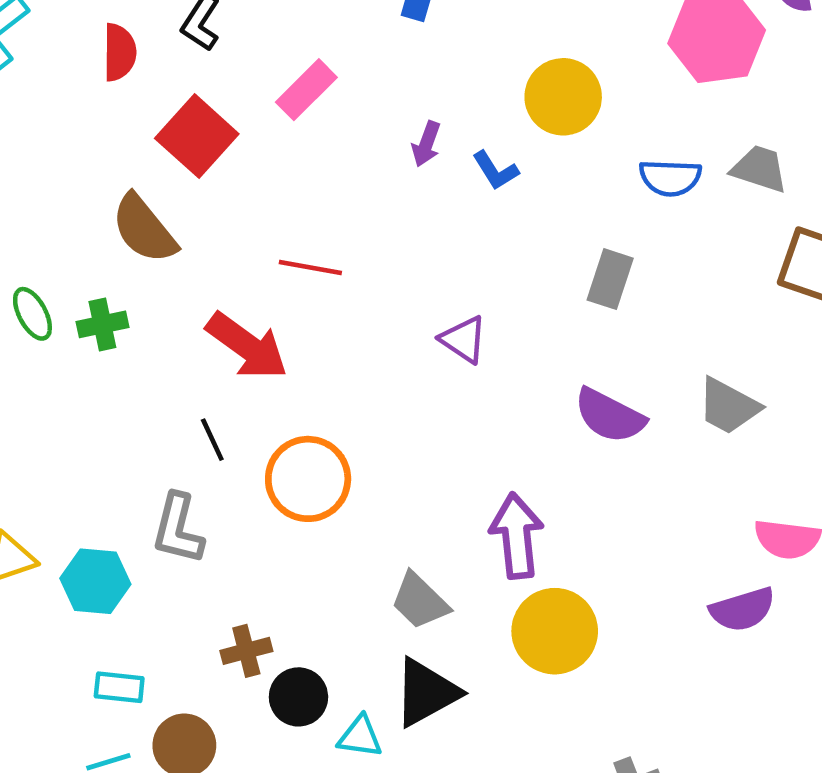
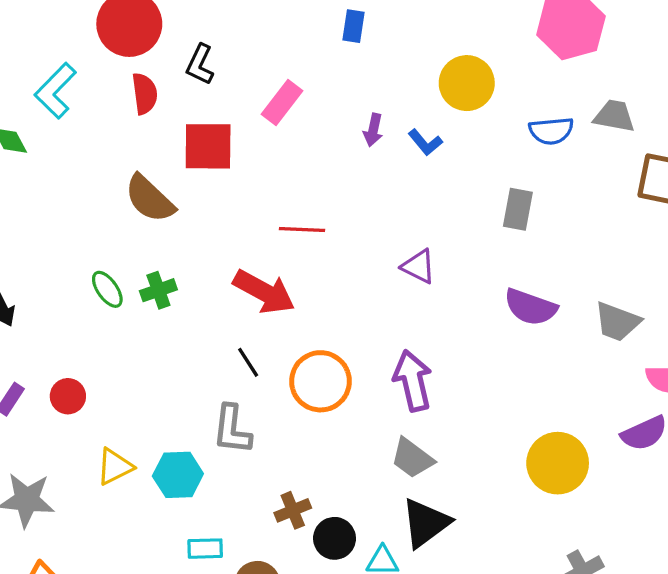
red square: (197, 136) -> (208, 146), turned -34
brown semicircle: (144, 229) -> (150, 199), moved
gray trapezoid: (728, 406) -> (617, 322), moved
purple arrow: (517, 536) -> (413, 381), moved
yellow circle: (555, 631) -> (558, 463), moved

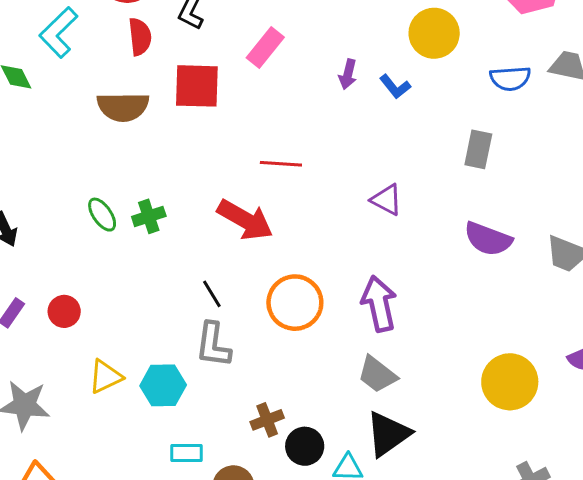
brown semicircle: (150, 199) -> (123, 107), moved, turned -45
black line: (248, 362) -> (212, 294), moved

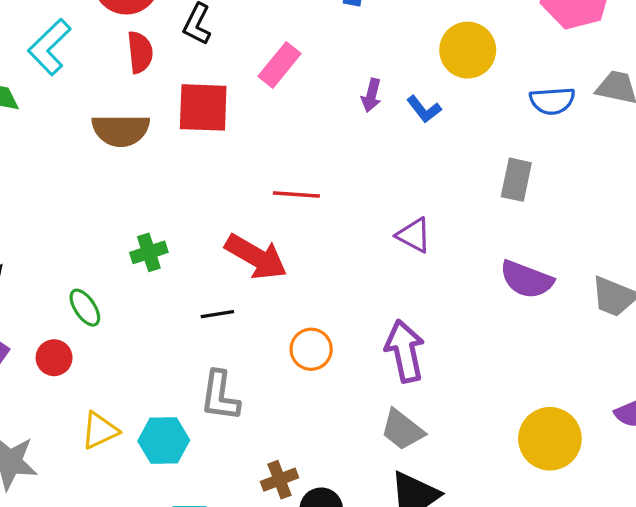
green ellipse: (102, 215) -> (85, 308), moved
black line: (212, 294) -> (217, 314), moved, turned -68
orange circle: (295, 303) -> (311, 349), size x0.7

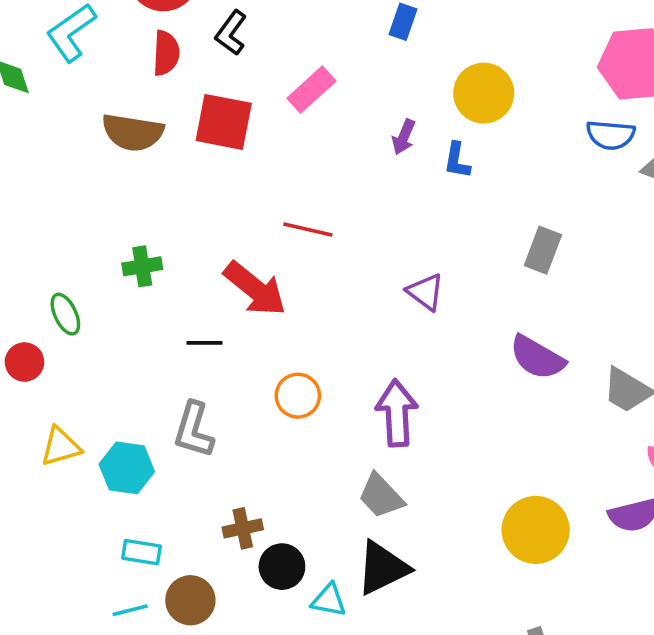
yellow circle: (468, 50) -> (484, 93), moved
blue semicircle: (552, 101) -> (611, 135), moved
blue L-shape: (424, 109) -> (457, 160), turned 39

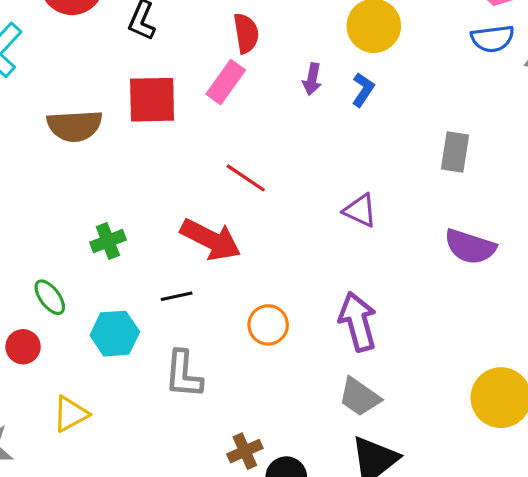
red semicircle: (166, 53) -> (246, 33), moved
pink rectangle: (311, 90) -> (226, 82), moved
blue L-shape: (457, 160) -> (363, 90), turned -144
red line: (308, 230) -> (246, 178), turned 33
cyan hexagon: (127, 468) -> (115, 334), moved

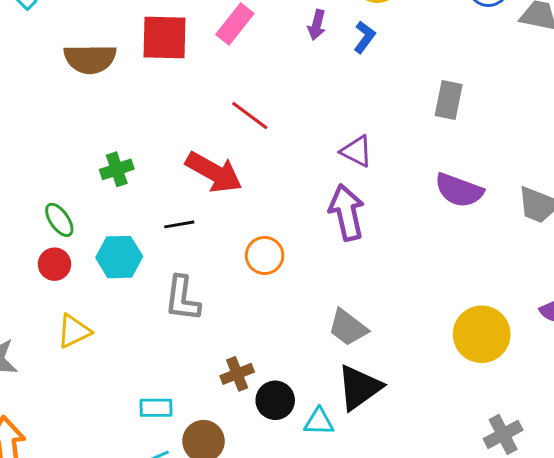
purple arrow: (358, 322) -> (347, 212), moved
red circle: (23, 347) -> (54, 264), moved

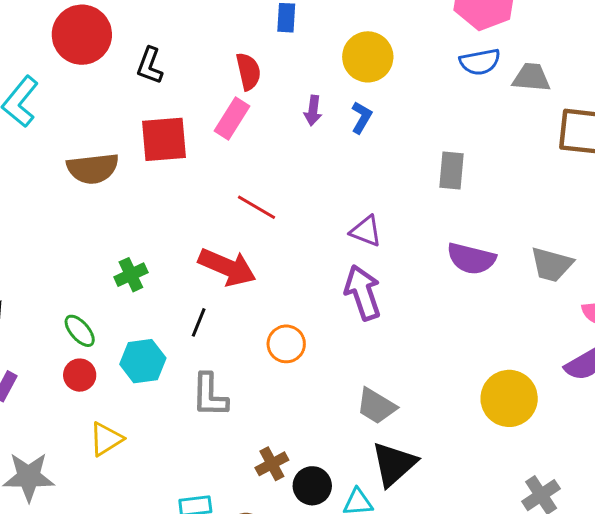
black line: (179, 224) -> (199, 322), turned -52

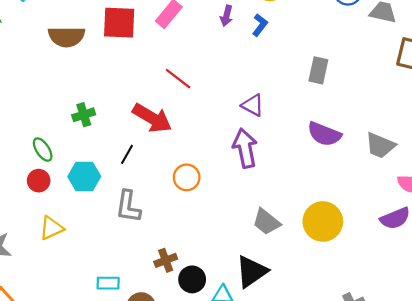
yellow circle: (509, 398) -> (323, 221), moved
gray trapezoid: (376, 406) -> (266, 222), moved

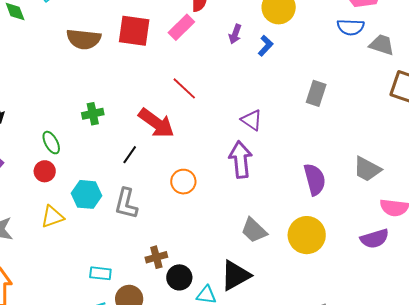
purple semicircle: (324, 134) -> (315, 179), moved, turned -132
cyan hexagon: (84, 176) -> (87, 194), moved

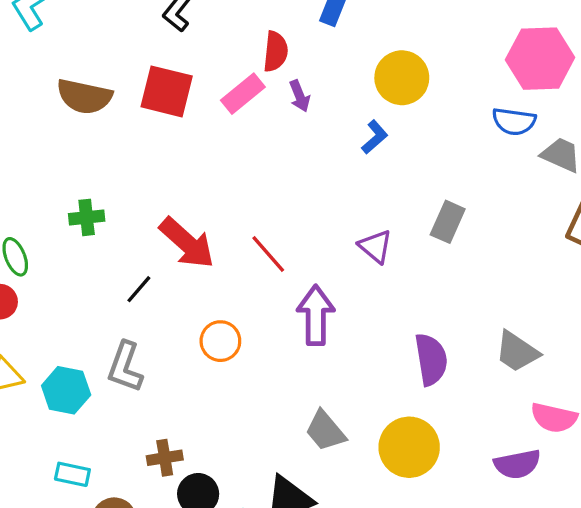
purple arrow: (235, 34) -> (300, 96), moved, turned -48
red line: (184, 88) -> (268, 254), moved
purple triangle: (252, 120) -> (375, 246), moved
cyan hexagon: (87, 194) -> (66, 390), moved

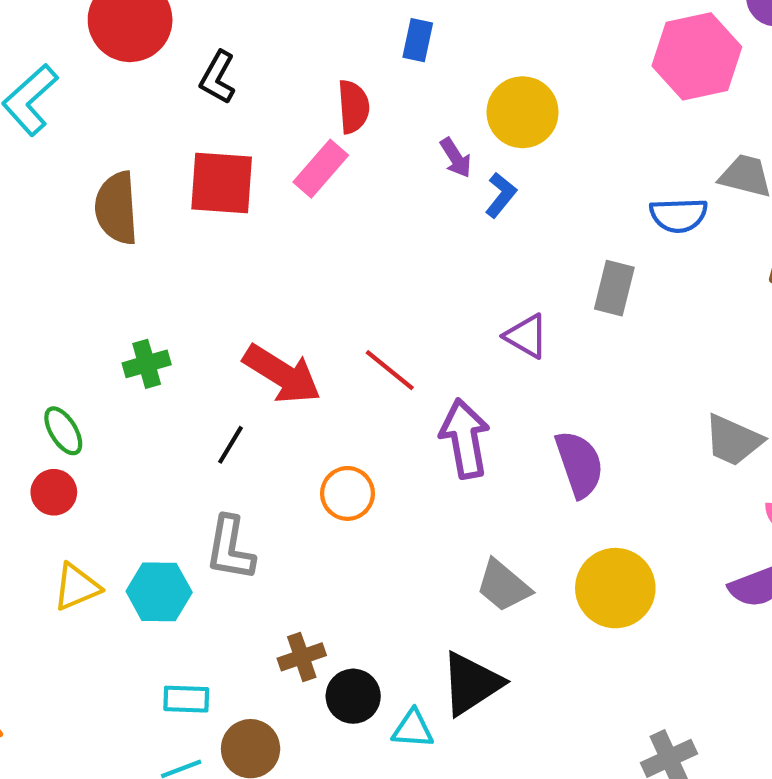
brown semicircle: (84, 96) -> (116, 208), turned 84
purple arrow: (300, 96) -> (456, 158), moved
blue semicircle: (514, 121) -> (679, 215), moved
purple semicircle: (431, 359) -> (579, 464), moved

